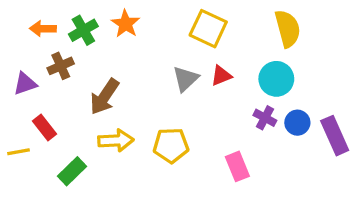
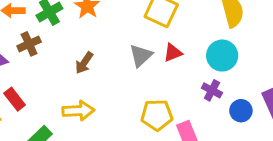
brown arrow: (104, 97) -> (84, 63), moved, size x0.7
blue circle: (297, 123) -> (241, 111), moved
yellow pentagon: (171, 145) -> (157, 115), moved

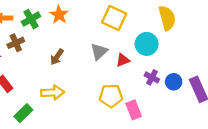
red triangle: (173, 53) -> (123, 60), moved
cyan circle: (222, 56) -> (147, 44), moved
blue circle: (241, 111) -> (174, 82), moved

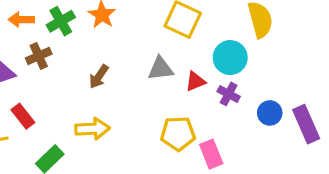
gray triangle: (99, 51) -> (161, 69), turned 36
purple cross: (152, 77) -> (229, 94), moved

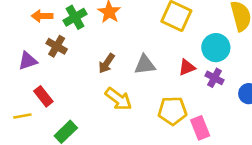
brown cross: (39, 56) -> (57, 46), turned -36
gray triangle: (161, 69) -> (145, 65), moved
yellow arrow: (92, 129) -> (118, 99), moved, turned 40

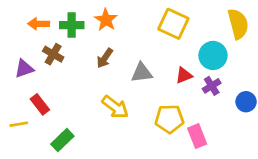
green cross: (75, 17) -> (72, 25), turned 30
brown arrow: (107, 63) -> (105, 58), moved
purple cross: (215, 78) -> (212, 86), turned 30

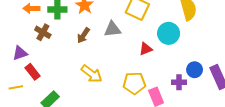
purple triangle: (24, 69) -> (20, 53), moved
gray triangle: (142, 73) -> (112, 29), moved
purple cross: (212, 86) -> (179, 82), moved, turned 32

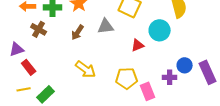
yellow line: (16, 87) -> (24, 89), moved

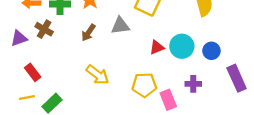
cyan circle: (160, 30) -> (182, 46), moved
purple triangle: (17, 49) -> (19, 38), moved
blue circle: (185, 65) -> (211, 51), moved

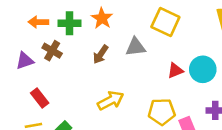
yellow arrow: (98, 75) -> (111, 100), turned -65

